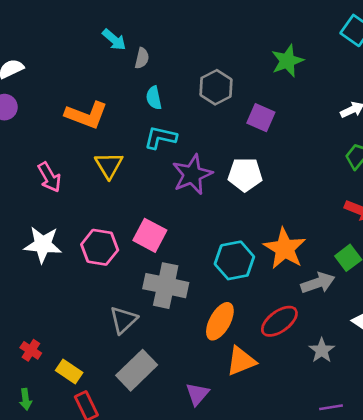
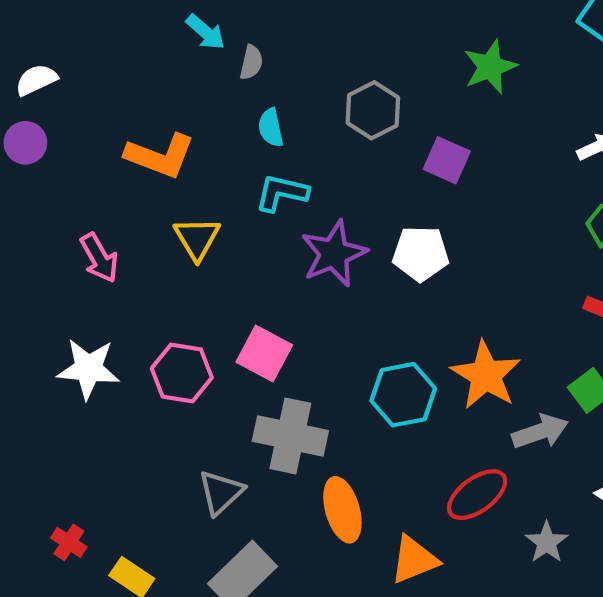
orange ellipse: (220, 321) -> (342, 510), moved, turned -45

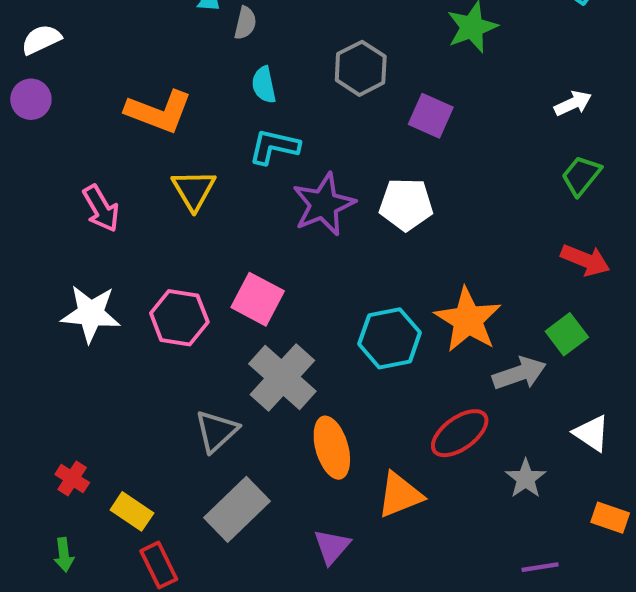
gray cross: (290, 436) -> (282, 377), turned 30

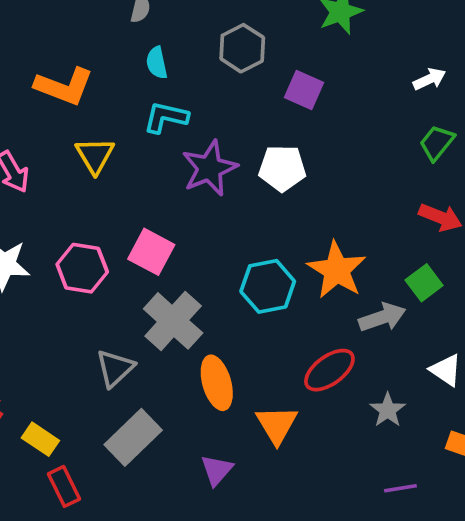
orange triangle: (400, 495) -> (277, 425), turned -39

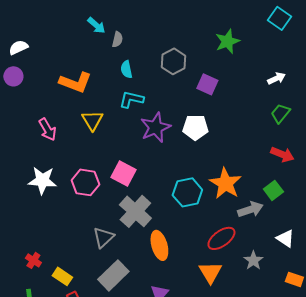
orange triangle: (277, 425) -> (210, 272), moved

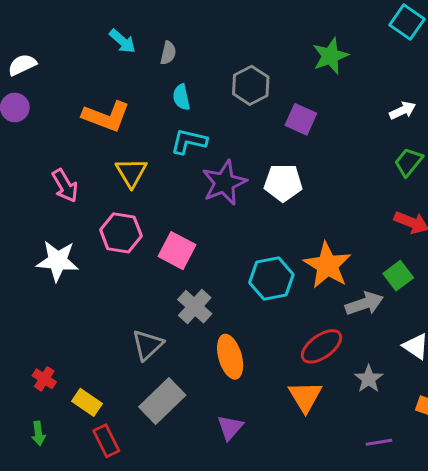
cyan arrow: (96, 25) -> (122, 41), moved
pink hexagon: (85, 182) -> (121, 233), moved
gray cross: (135, 211) -> (195, 307), size x0.7

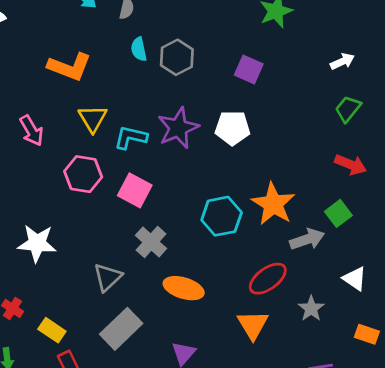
gray hexagon: (251, 85) -> (177, 57), moved
cyan L-shape: (189, 141) -> (131, 137), moved
white star: (58, 261) -> (37, 243), moved
orange ellipse: (230, 357) -> (184, 288), turned -57

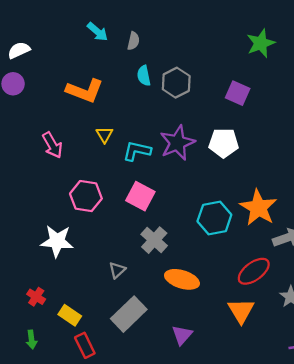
yellow triangle: (93, 118) -> (104, 135), size x0.7
pink hexagon: (83, 174) -> (86, 196), moved
gray triangle: (108, 277) -> (117, 270), size x0.7

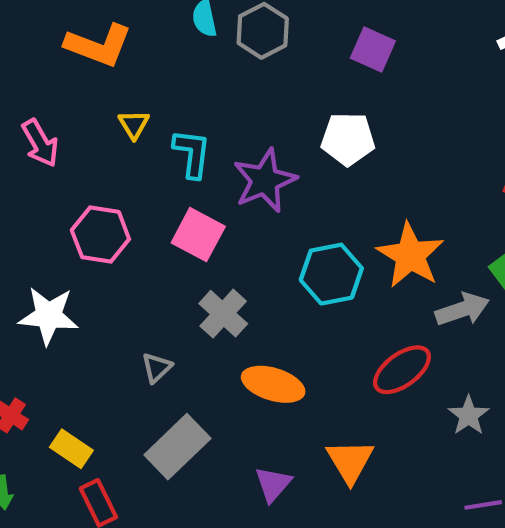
purple star: (177, 143) -> (265, 180), moved
cyan L-shape: (137, 151) -> (192, 153), turned 84
orange triangle: (241, 311) -> (350, 461), moved

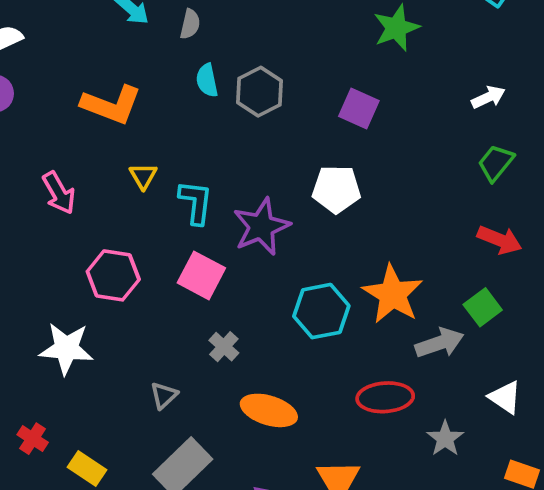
gray cross: (223, 314) -> (224, 347), size x0.7
red ellipse: (402, 370) -> (385, 397), turned 32

